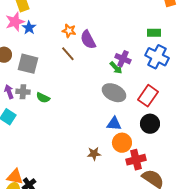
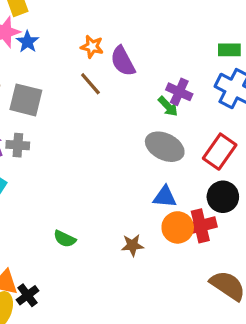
green semicircle: (43, 98) -> (65, 239), moved
red cross: (136, 160) -> (200, 226), moved

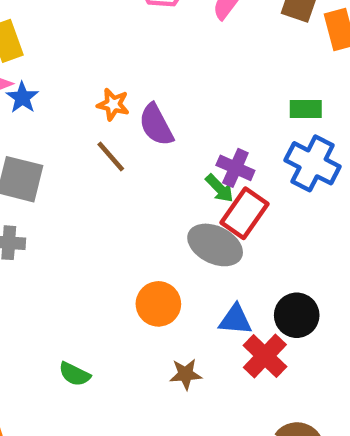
red rectangle: (220, 152) -> (245, 213), moved
blue triangle: (165, 197) -> (235, 320), moved
red cross: (200, 226) -> (265, 356), turned -32
orange circle: (178, 227) -> (158, 304), moved
brown star: (132, 245) -> (186, 374), moved

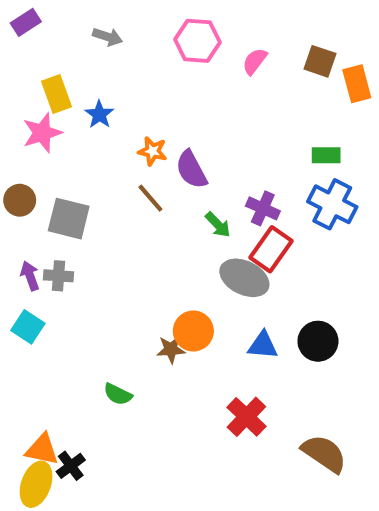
blue star: (22, 98) -> (99, 114), moved
green arrow: (220, 188) -> (218, 225), moved
red cross: (265, 356) -> (246, 417), moved
brown star: (186, 374) -> (171, 349), moved

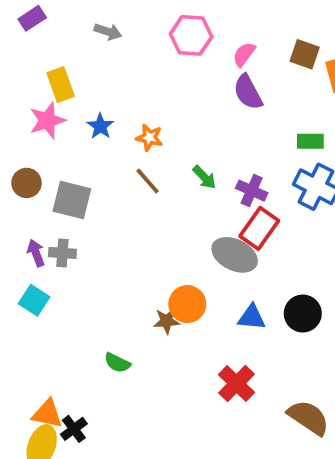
blue star: (99, 114) -> (100, 126), moved
purple semicircle: (191, 170) -> (248, 92), moved
green arrow: (218, 225) -> (204, 177), moved

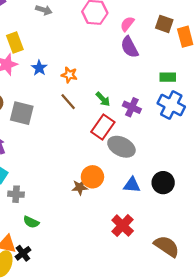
red rectangle: (259, 228) -> (103, 127), moved
gray cross: (62, 253) -> (16, 194), moved
green semicircle: (117, 363) -> (31, 222), moved

